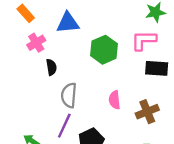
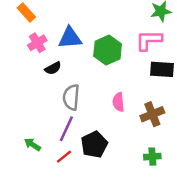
blue triangle: (68, 23) -> (70, 38), moved
black semicircle: (51, 67) -> (53, 68), turned 70

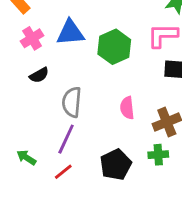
black semicircle: (53, 68) -> (39, 75), moved
black pentagon: (94, 144) -> (116, 165), moved
green cross: (152, 157) -> (158, 155), moved

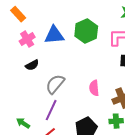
green hexagon: (114, 47) -> (86, 31), moved
gray semicircle: (72, 102) -> (55, 84), turned 35

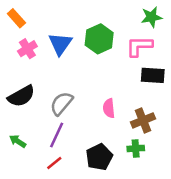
blue triangle: (54, 35) -> (60, 44), turned -50
black semicircle: (32, 65) -> (21, 96), moved, size x1.6
green arrow: (23, 123) -> (18, 141), moved

